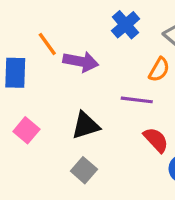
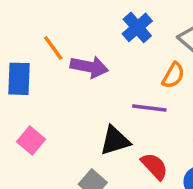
black triangle: (86, 125) -> (115, 141), moved
red semicircle: (156, 140) -> (154, 166), moved

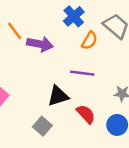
orange semicircle: (173, 75) -> (89, 41), moved

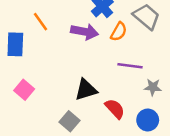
purple arrow: (40, 44) -> (85, 32), moved
purple line: (82, 73) -> (130, 66), moved

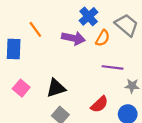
black triangle: (86, 90) -> (56, 88), moved
red semicircle: (115, 109) -> (99, 104), turned 90

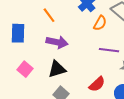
orange line: (35, 29) -> (49, 15), moved
purple arrow: (73, 38) -> (57, 42), moved

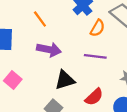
purple line: (109, 50) -> (95, 56), moved
black triangle: (57, 69) -> (65, 80), moved

